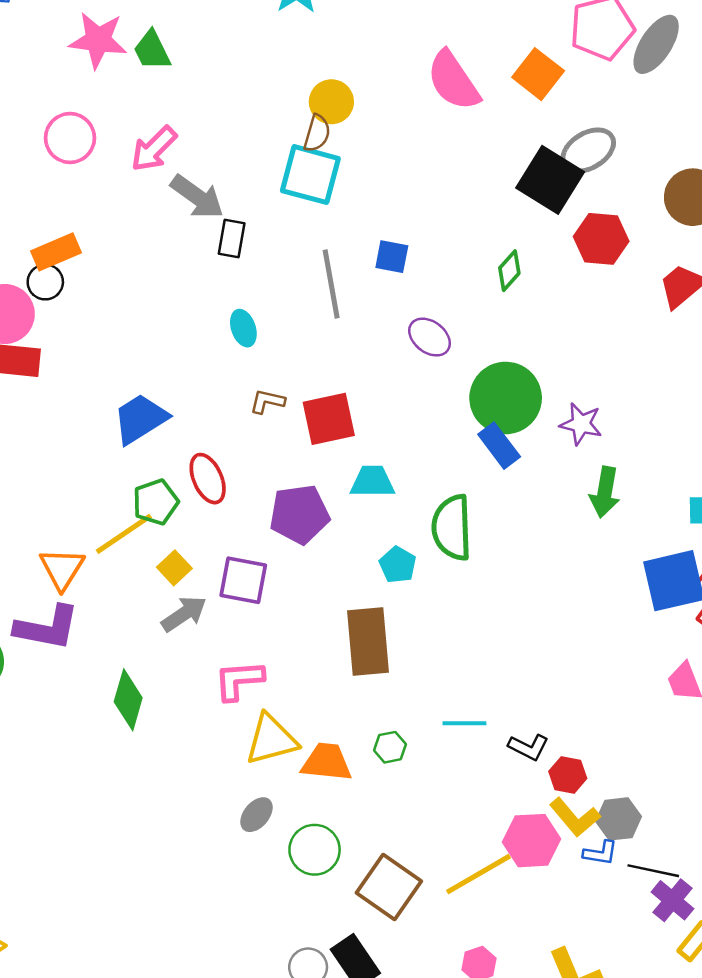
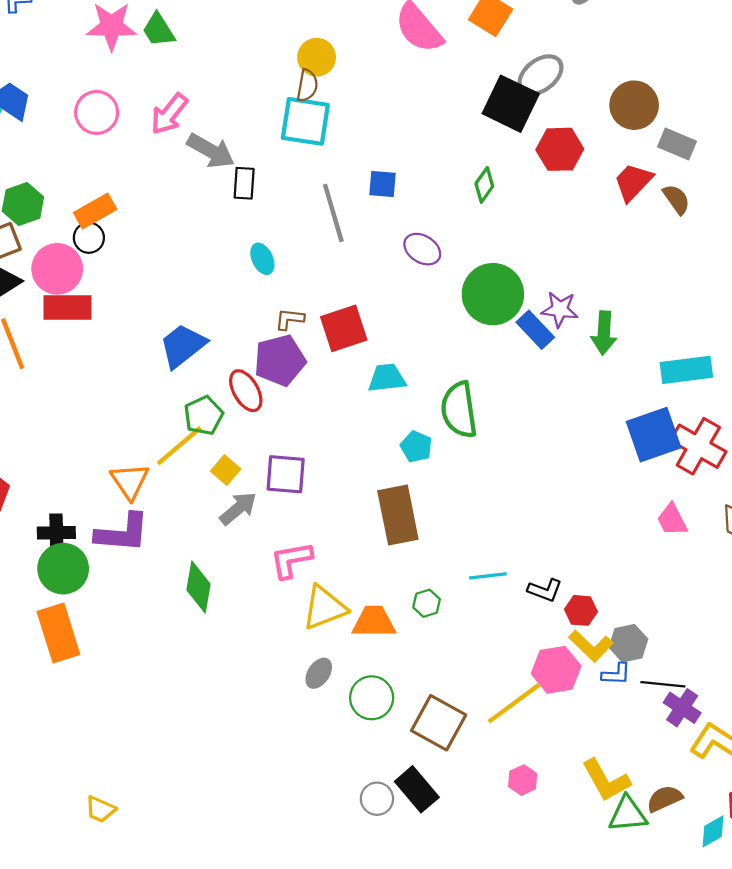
blue rectangle: (499, 446) -> (535, 330), moved
green arrow: (605, 492) -> (604, 333), moved
purple pentagon: (299, 514) -> (280, 360), moved

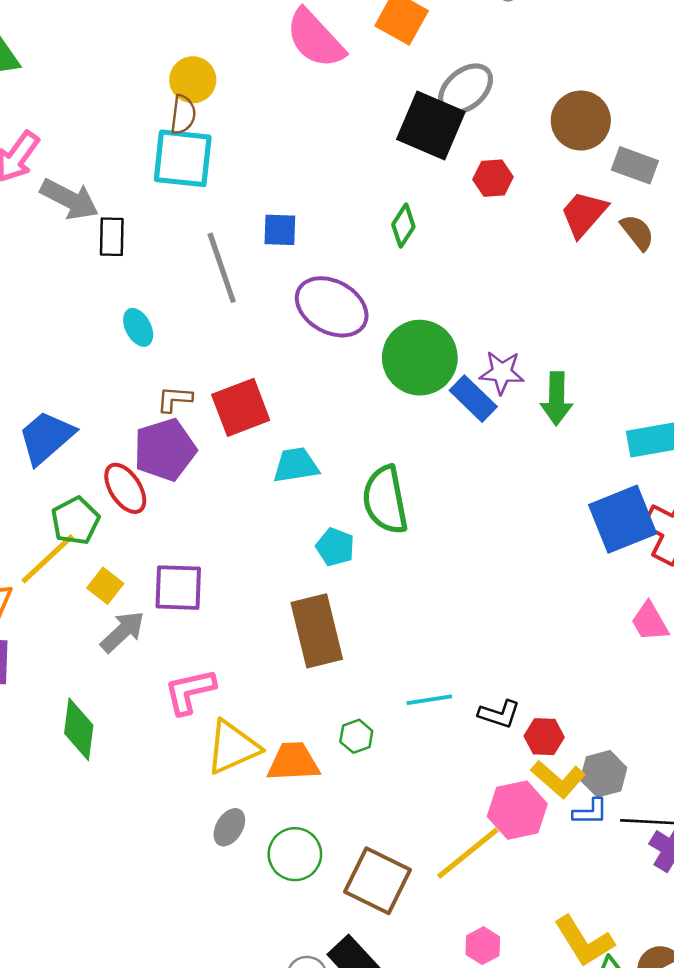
red hexagon: (560, 149) -> (493, 178), size x0.7
purple ellipse: (422, 249) -> (332, 307), size x1.6

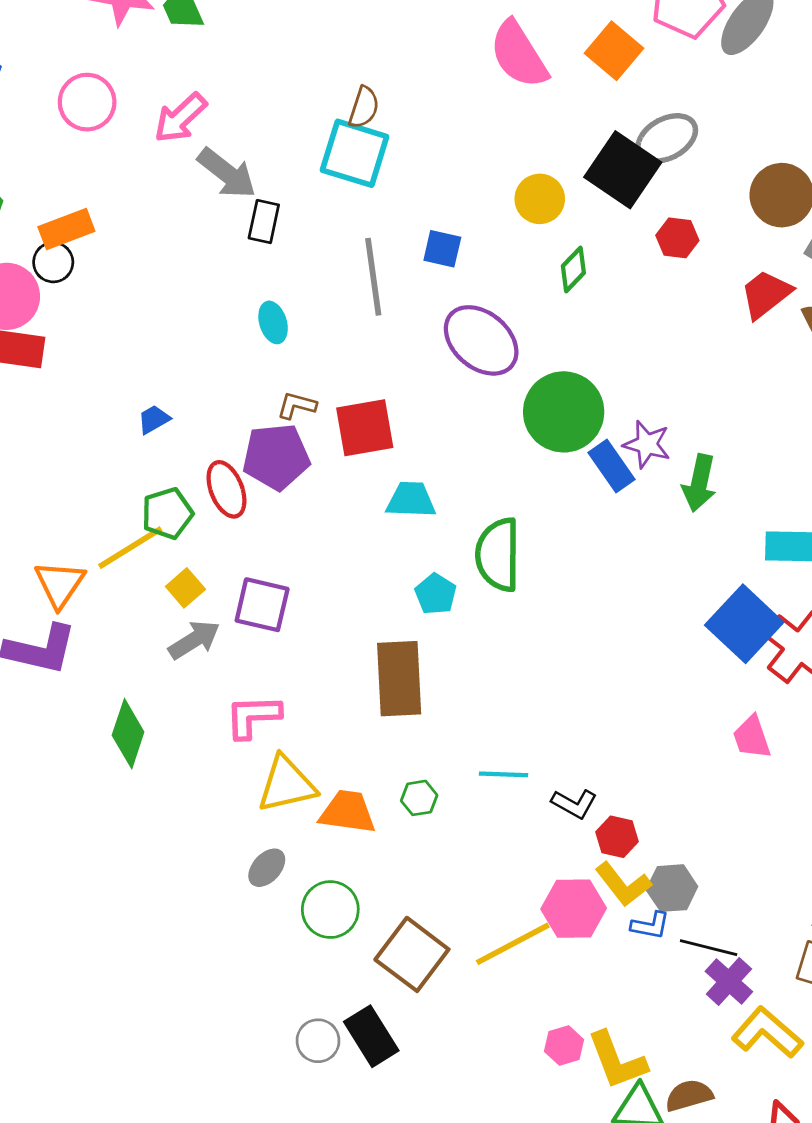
yellow circle: (193, 80) -> (540, 199), moved
blue trapezoid: (46, 437) -> (154, 419), size x0.5
blue square: (623, 519) -> (744, 624), turned -36
pink hexagon: (483, 946) -> (564, 1045), moved

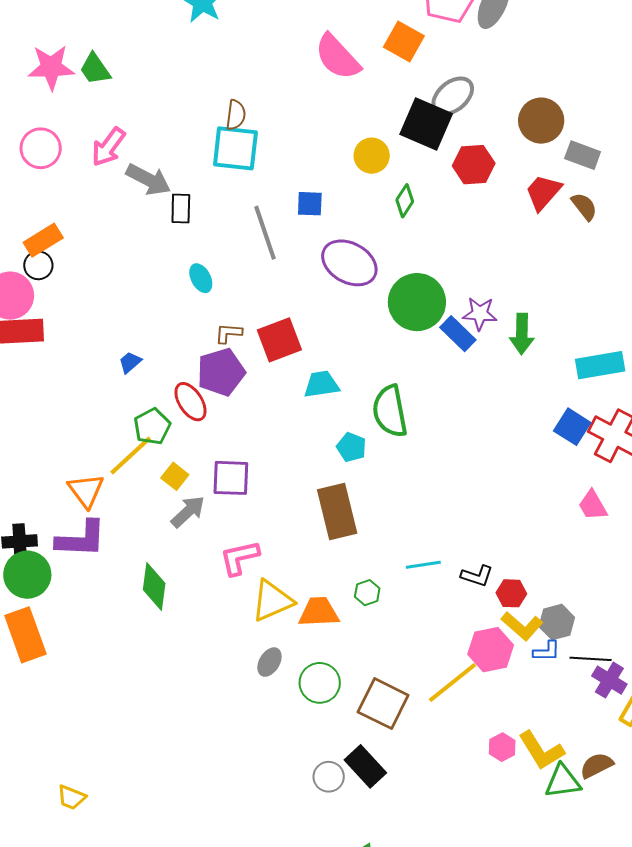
red hexagon: (677, 238) -> (474, 165), size x1.4
blue square: (744, 624) -> (572, 427), size x0.7

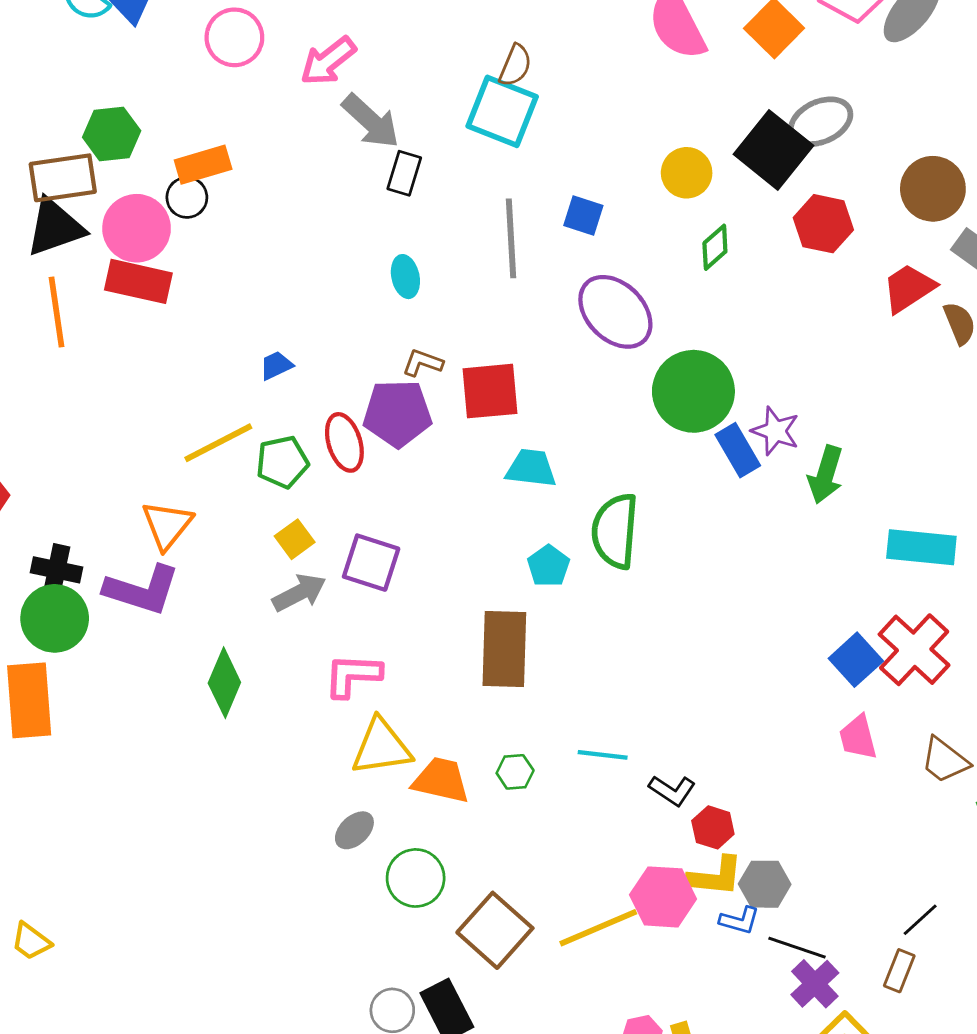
blue square: (572, 427) -> (856, 660), moved
yellow line: (131, 455) -> (218, 443), moved
yellow L-shape: (522, 626) -> (715, 876), turned -51

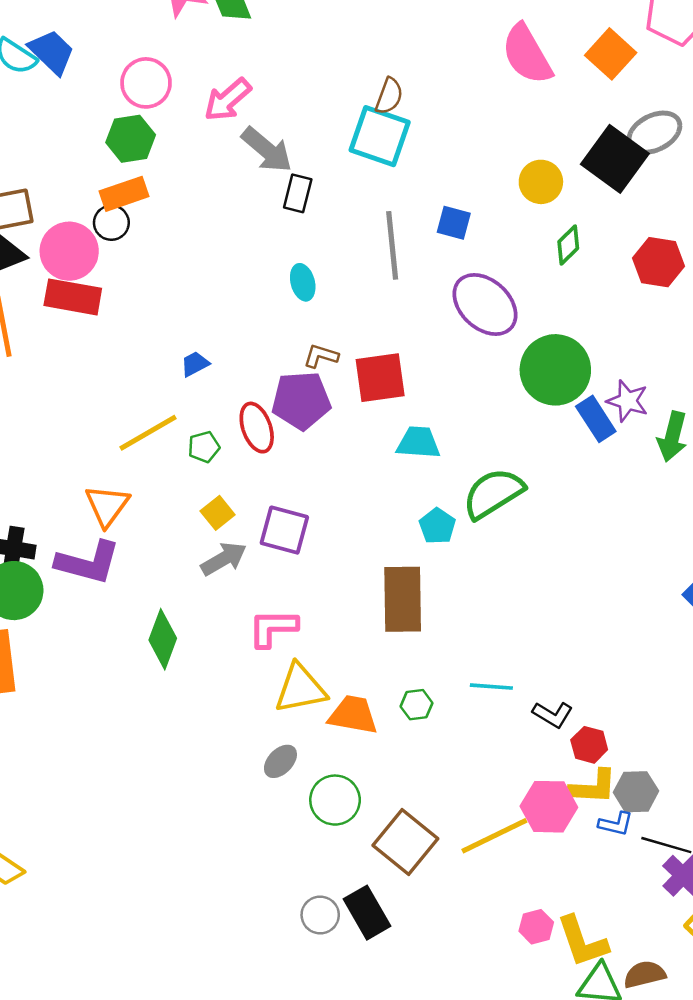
green hexagon: (112, 134) -> (131, 139), moved
red hexagon: (823, 224) -> (658, 262), moved
green pentagon: (282, 462) -> (204, 447), size x0.7
green semicircle: (615, 531) -> (493, 493), turned 56

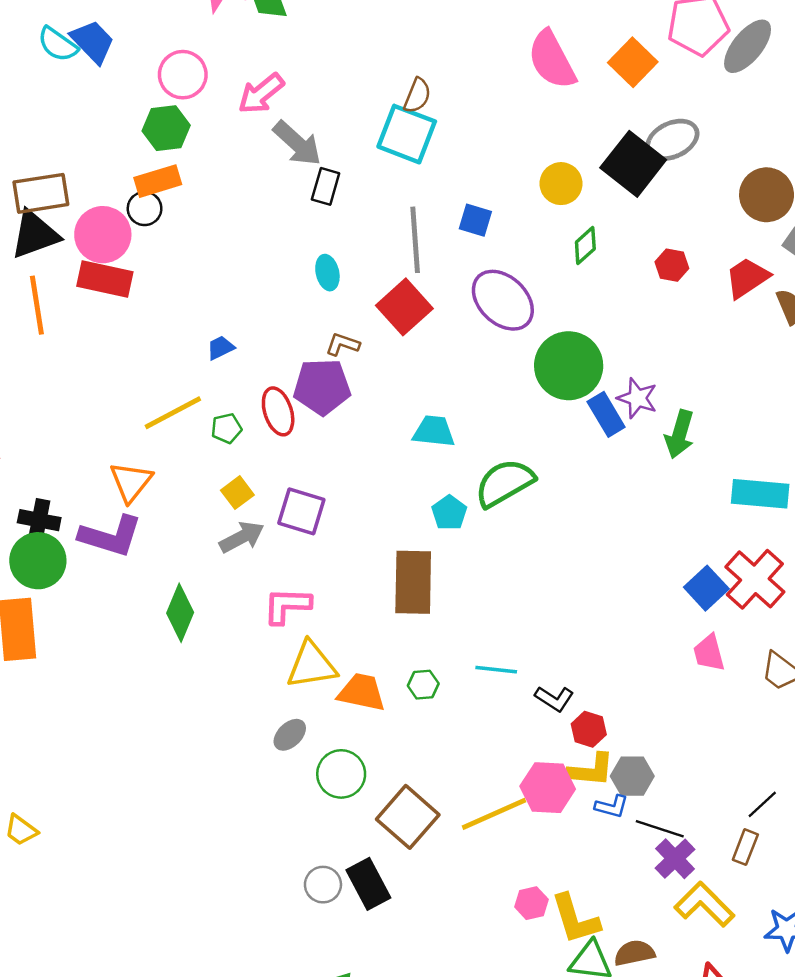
red hexagon: (658, 262) -> (672, 265), size x0.7
red square: (380, 378) -> (404, 307), moved, turned -36

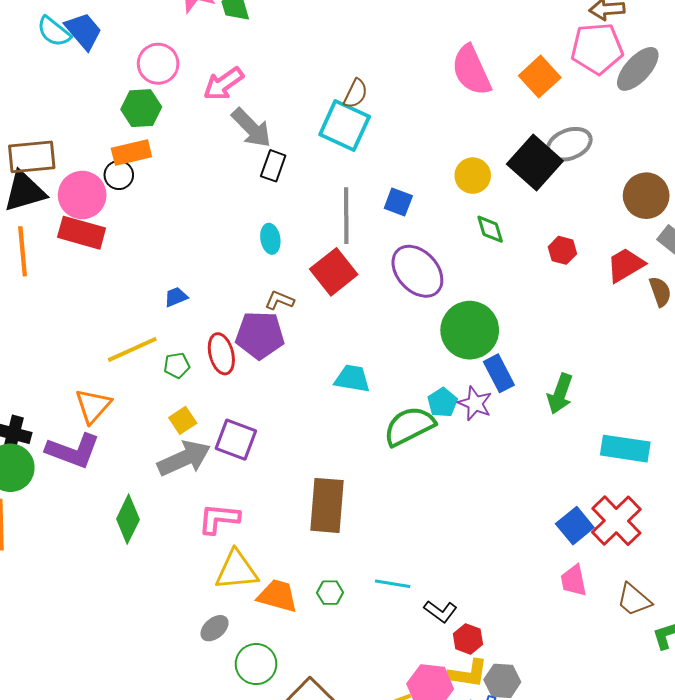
green diamond: (585, 245) -> (490, 229), turned -68
purple star: (637, 398) -> (475, 403), moved
cyan pentagon: (449, 513) -> (442, 403), moved
gray arrow: (242, 537) -> (184, 458), size x1.4

